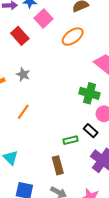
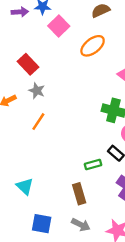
red rectangle: (20, 36) -> (28, 64), moved
orange line: (23, 112) -> (38, 122), moved

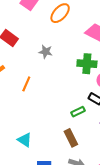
gray star: (37, 91) -> (46, 52), moved

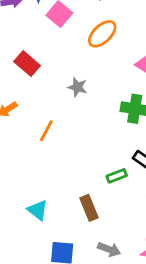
brown rectangle: (71, 138) -> (89, 208), moved

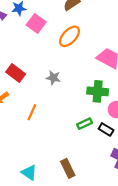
red rectangle: (27, 64) -> (16, 73), moved
green rectangle: (117, 176) -> (85, 124), moved

